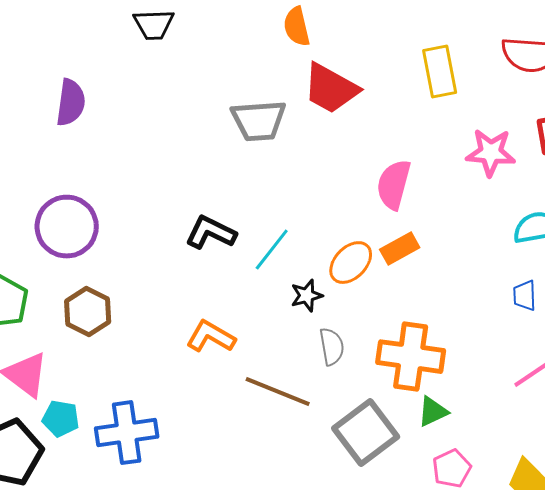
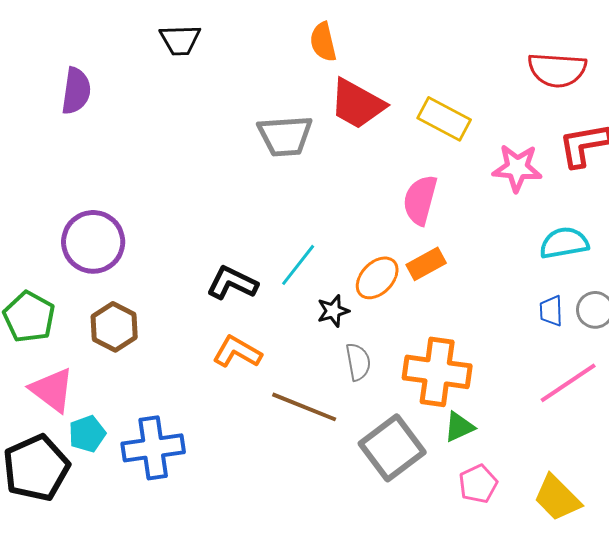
yellow rectangle: (440, 72) -> (444, 119), moved, turned -51
purple semicircle: (71, 103) -> (76, 91), moved
black L-shape: (211, 233) -> (232, 283), moved
cyan pentagon: (61, 419) -> (87, 434), turned -30

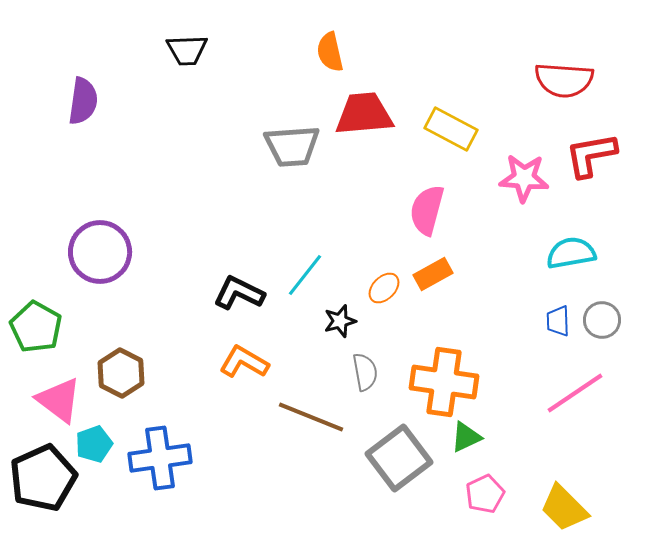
red trapezoid: (357, 104) -> (364, 114), turned 146
orange ellipse: (377, 278) -> (384, 288), size x0.7
brown hexagon: (114, 327) -> (121, 373), moved

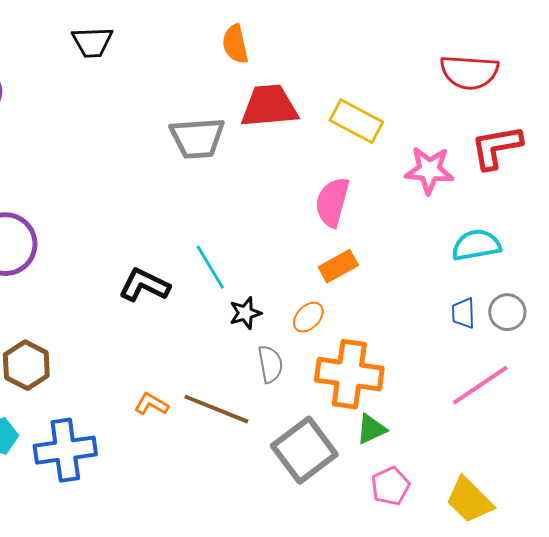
cyan line: (305, 275) -> (210, 267), turned -69
orange ellipse: (384, 288) -> (308, 317), moved
orange L-shape: (244, 362) -> (151, 404), moved, size x0.7

